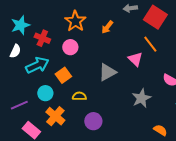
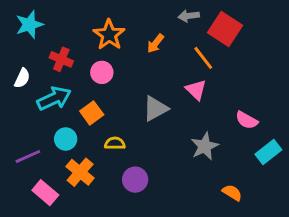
cyan star: (20, 25) -> (29, 25), moved
orange line: (150, 44) -> (203, 58), moved

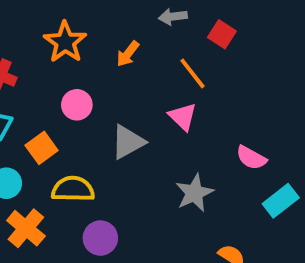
red square: (225, 29) -> (222, 34), size x0.6
pink circle: (102, 72) -> (77, 105), moved
yellow semicircle: (115, 143) -> (73, 189), size x1.5

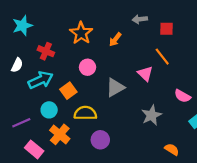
red square: (222, 34) -> (166, 29), turned -32
orange line: (192, 73) -> (162, 57), moved

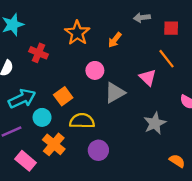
pink circle: (87, 67) -> (95, 70), moved
cyan arrow: (41, 80) -> (22, 99), moved

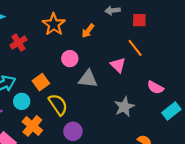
red cross: (39, 53) -> (18, 43), turned 35
gray triangle: (115, 93) -> (88, 79), turned 36
yellow semicircle: (82, 121) -> (58, 105), turned 55

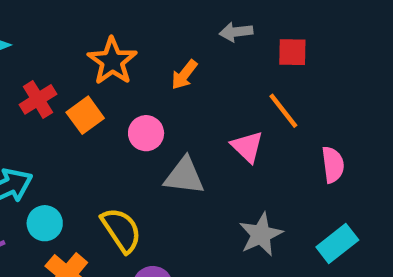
orange square: (41, 82) -> (85, 115), moved
pink semicircle: (155, 87) -> (333, 165), moved, turned -126
cyan rectangle: (171, 111) -> (337, 243), moved

